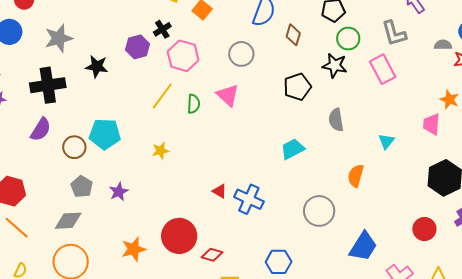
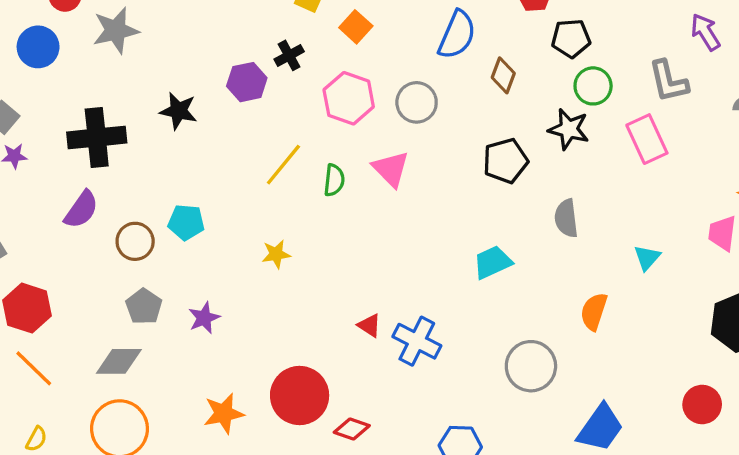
gray star: (59, 38) -> (116, 31), moved
pink hexagon: (183, 56) -> (349, 98), moved
cyan pentagon: (105, 134) -> (186, 222), size x0.7

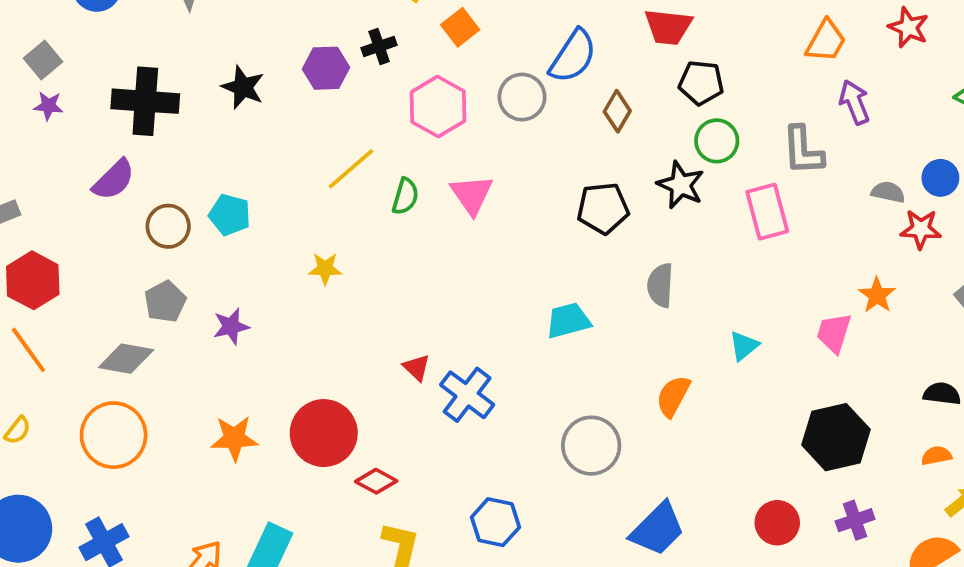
gray circle: (417, 102) -> (522, 97), moved

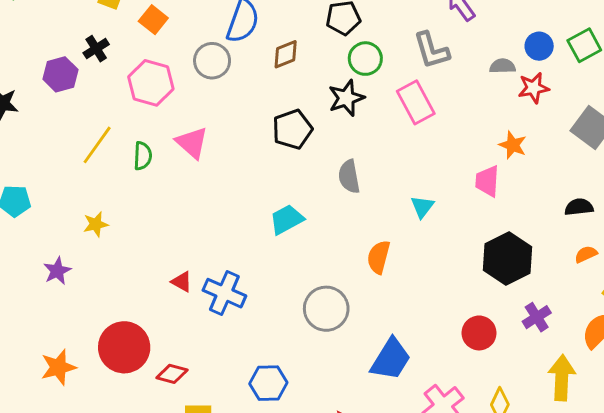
brown diamond: (617, 111) -> (286, 54), turned 52
black star: (681, 185) -> (346, 98), turned -30
purple star: (231, 326) -> (57, 271), moved

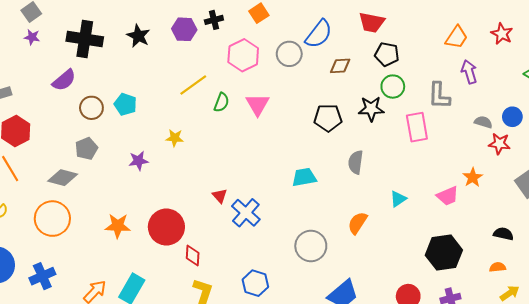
pink trapezoid: (487, 181) -> (448, 196), turned -135
red diamond: (172, 374) -> (193, 256), turned 60

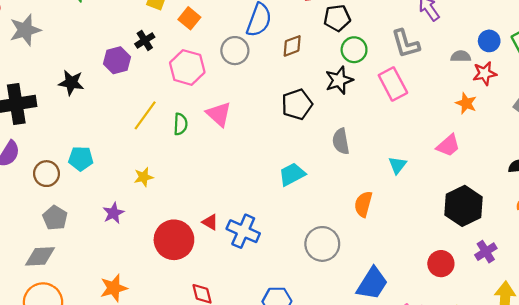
orange star: (473, 177) -> (466, 103), moved
red circle: (166, 227) -> (174, 240), moved

